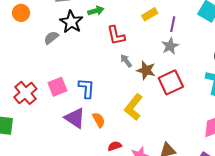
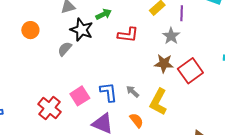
red L-shape: (116, 35) -> (128, 35), turned -60
gray star: (170, 46) -> (171, 36), moved
gray arrow: (126, 61) -> (133, 92), moved
orange semicircle: (99, 120) -> (136, 120), moved

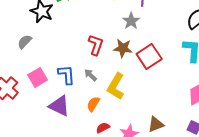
red L-shape: (128, 35) -> (96, 45), moved, turned -80
gray semicircle: (65, 49) -> (25, 42), moved
orange semicircle: (136, 120) -> (93, 104), turned -112

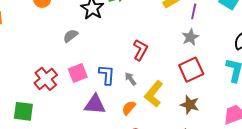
gray star: (131, 21) -> (190, 37), moved
brown star: (123, 48) -> (190, 105), moved
purple triangle: (59, 106) -> (95, 104), turned -30

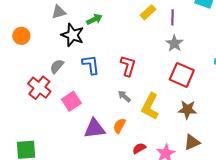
red square: (191, 70) -> (182, 75), turned -30
blue L-shape: (107, 75) -> (91, 65), moved
red cross: (46, 79) -> (39, 88), moved
orange semicircle: (129, 108) -> (119, 126), moved

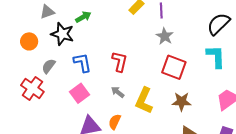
orange circle: (21, 36) -> (29, 41), moved
pink square: (71, 101) -> (79, 93), moved

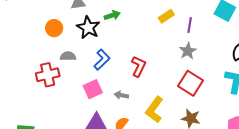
blue L-shape: (82, 63) -> (102, 60), turned 45
gray semicircle: (49, 66) -> (68, 56), turned 42
red cross: (32, 88) -> (48, 75), turned 30
gray arrow: (118, 92) -> (121, 95), moved, turned -40

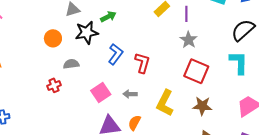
black star: (88, 28) -> (87, 32), turned -30
blue L-shape: (102, 60) -> (116, 54), moved
red cross: (48, 75) -> (54, 85), size x0.6

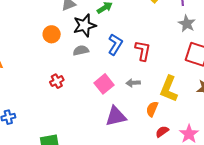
gray semicircle: (71, 64) -> (81, 50), moved
orange semicircle: (134, 123) -> (152, 109), moved

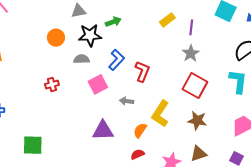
pink square: (104, 84) -> (98, 84), moved
red semicircle: (162, 132) -> (138, 154), moved

